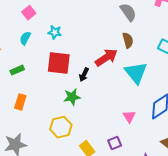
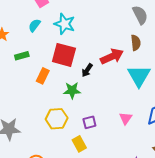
cyan star: (55, 32) -> (65, 24), size x1.5
orange rectangle: (20, 102) -> (43, 76), moved
purple square: (115, 143) -> (89, 122), moved

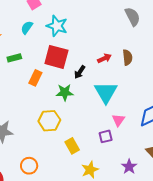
brown semicircle: (136, 43) -> (127, 57), moved
red arrow: (112, 56) -> (104, 58), size x0.6
cyan triangle: (139, 76) -> (106, 92), moved
purple square: (89, 122) -> (106, 136), moved

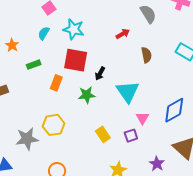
red arrow: (104, 58) -> (123, 34), moved
yellow hexagon: (49, 121) -> (54, 125), moved
yellow rectangle: (72, 146) -> (103, 134), moved

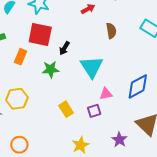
pink triangle: (142, 118) -> (106, 94), turned 48

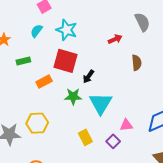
orange rectangle: (20, 57) -> (44, 81), turned 35
cyan triangle: (92, 67) -> (101, 103), moved
purple square: (94, 111) -> (113, 141), turned -32

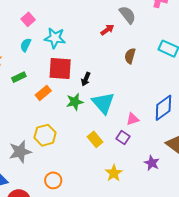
red arrow: (115, 39) -> (107, 30), moved
brown semicircle: (137, 63) -> (130, 56), turned -147

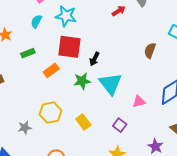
brown semicircle: (130, 56) -> (150, 51), moved
purple square: (123, 138) -> (120, 125), moved
yellow rectangle: (95, 139) -> (83, 122), moved
gray star: (20, 152) -> (25, 128), size x0.6

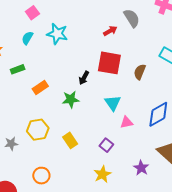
red square: (69, 47) -> (109, 63), moved
cyan triangle: (110, 84) -> (113, 103), moved, size x0.7

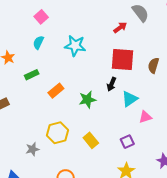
cyan star: (57, 34) -> (75, 46), moved
black arrow: (84, 78) -> (112, 84), moved
cyan triangle: (113, 103) -> (130, 99), turned 36
purple square: (106, 145) -> (127, 142), turned 32

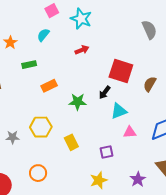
red arrow: (120, 28) -> (82, 50), moved
cyan star: (75, 46) -> (81, 19), moved

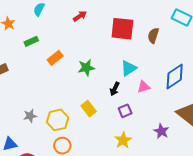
black arrow: (105, 92) -> (115, 89), moved
yellow hexagon: (41, 127) -> (58, 120), moved

